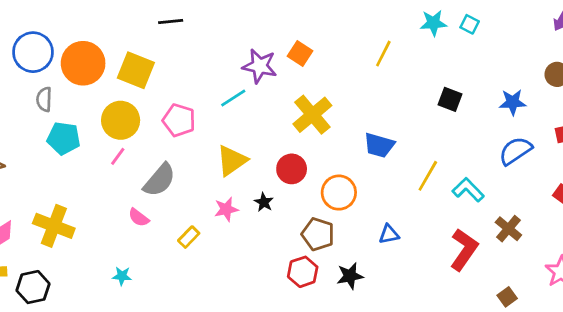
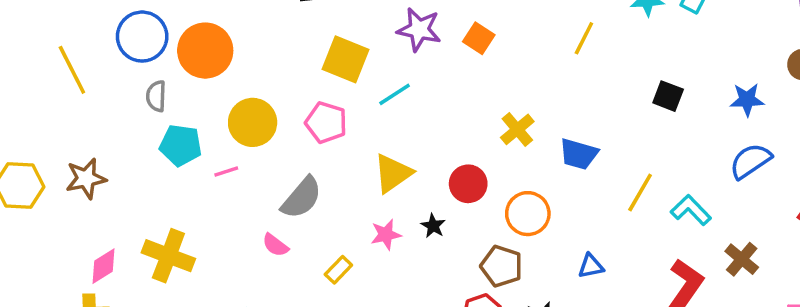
purple star: (260, 66) -> (419, 29), moved
yellow square: (136, 70) -> (345, 59), moved
yellow cross: (312, 115) -> (517, 129), moved, size x0.7
pink line: (118, 156) -> (226, 172), moved, turned 36

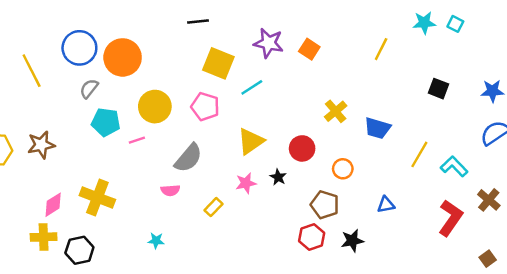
gray semicircle: (156, 96) -> (89, 89), turned 36
orange circle: (528, 214) -> (343, 169), size x0.7
pink semicircle: (275, 245) -> (170, 190), turned -42

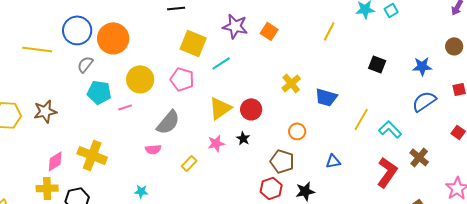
cyan square: (455, 24) -> (391, 10), turned 32
yellow line: (32, 71) -> (37, 49), turned -56
red circle: (302, 148) -> (251, 109), moved

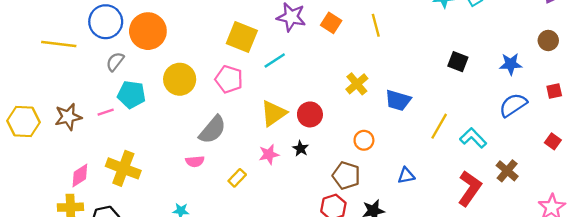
yellow line: (329, 31) -> (376, 25), moved, turned -42
pink line: (125, 107) -> (106, 112), moved

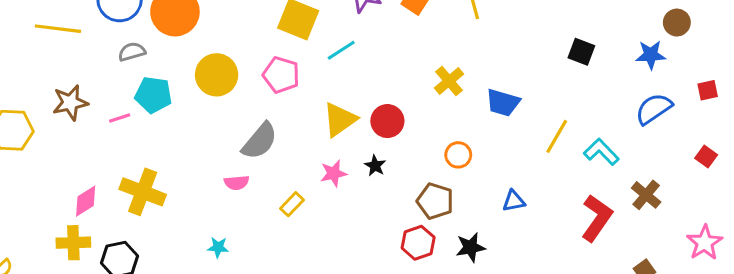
brown circle: (548, 40) -> (677, 23), moved
gray semicircle: (115, 62) -> (132, 52), turned 36
brown star: (68, 117) -> (70, 103), moved

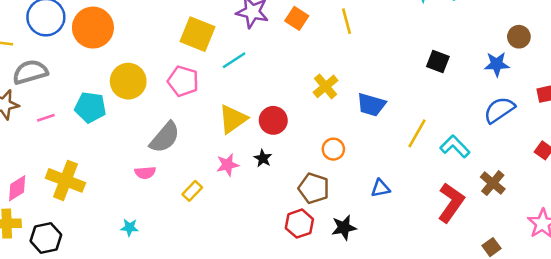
gray semicircle: (132, 52) -> (30, 72), moved, size x1.5
cyan pentagon: (153, 95) -> (90, 107), moved

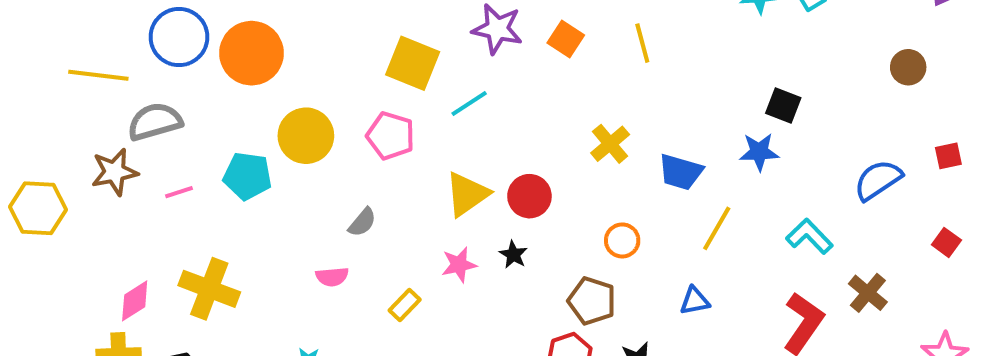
blue star: (497, 64) -> (759, 152), moved
yellow line: (417, 133) -> (717, 228), moved
gray semicircle: (165, 137) -> (362, 222), size x0.6

